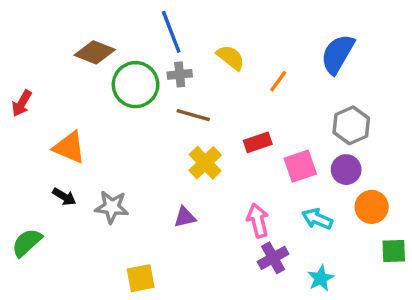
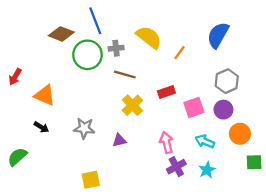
blue line: (171, 32) -> (95, 21), moved
yellow semicircle: (231, 57) -> (149, 37), size x1.4
red arrow: (22, 103) -> (15, 77), moved
gray star: (112, 207) -> (84, 128), moved
cyan star: (321, 278) -> (207, 170), moved

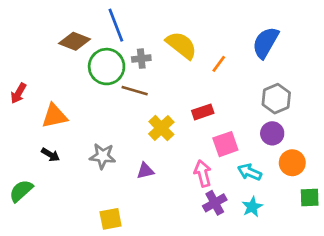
brown line: (125, 75) -> (135, 91), moved
orange triangle: (45, 95) -> (54, 116), turned -35
pink square: (194, 107) -> (225, 144), moved

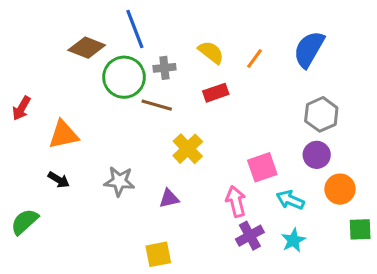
yellow semicircle: (181, 45) -> (211, 52), size x0.7
orange line: (219, 64) -> (255, 59), moved
red rectangle: (203, 112) -> (216, 93), moved
yellow square: (111, 219) -> (158, 254), moved

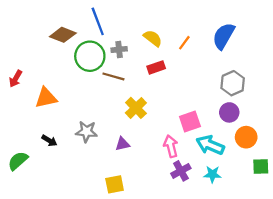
black arrow: (59, 180) -> (49, 141), moved
cyan arrow: (290, 200) -> (210, 145), size x1.4
cyan star: (293, 240) -> (212, 174), turned 30

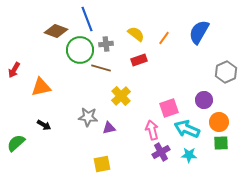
gray hexagon: (233, 83) -> (226, 72), moved
gray star: (86, 132) -> (88, 117), moved
green square: (261, 166) -> (221, 143), moved

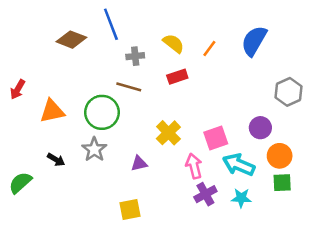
green circle: (80, 50) -> (102, 112), moved
yellow cross: (121, 96) -> (168, 133), moved
gray star: (88, 117) -> (94, 149), moved, turned 30

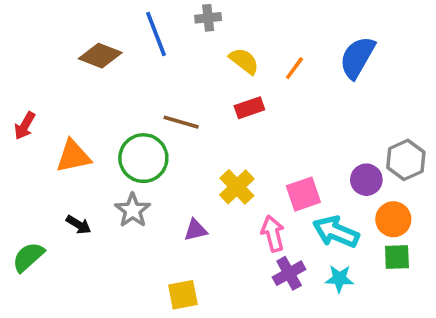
gray cross: (135, 56) -> (208, 18), moved
gray hexagon: (288, 92) -> (406, 160), moved

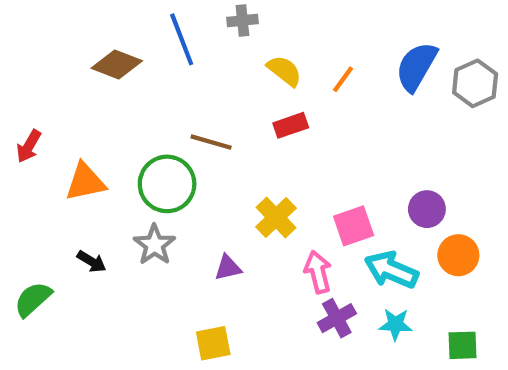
gray hexagon: (406, 160) -> (475, 83), moved
green square: (397, 257) -> (463, 345), moved

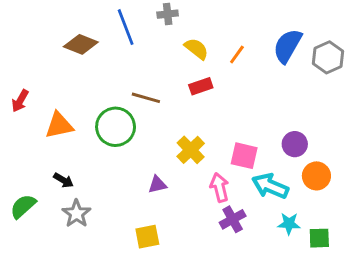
pink square: (354, 226) -> (244, 156), turned 32
gray star: (154, 245) -> (76, 214), moved
cyan star: (395, 324) -> (289, 224), moved

